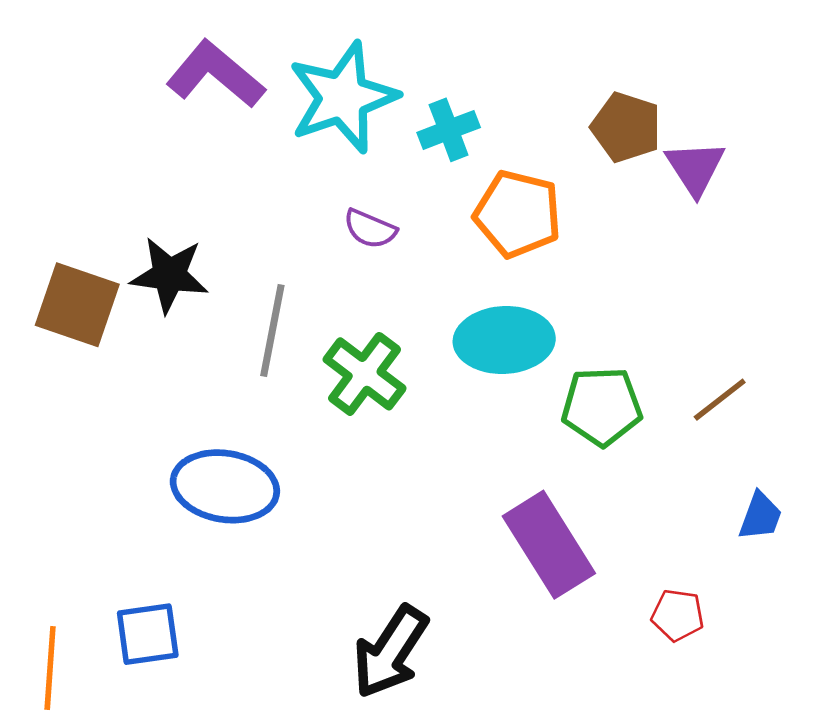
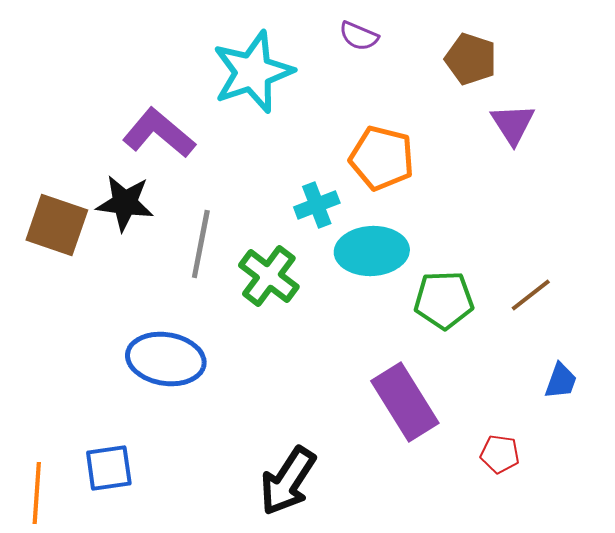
purple L-shape: (215, 74) -> (159, 133), moved
brown pentagon: (626, 127) -> (471, 59), moved
cyan cross: (449, 130) -> (317, 205), moved
purple semicircle: (370, 229) -> (359, 36), moved

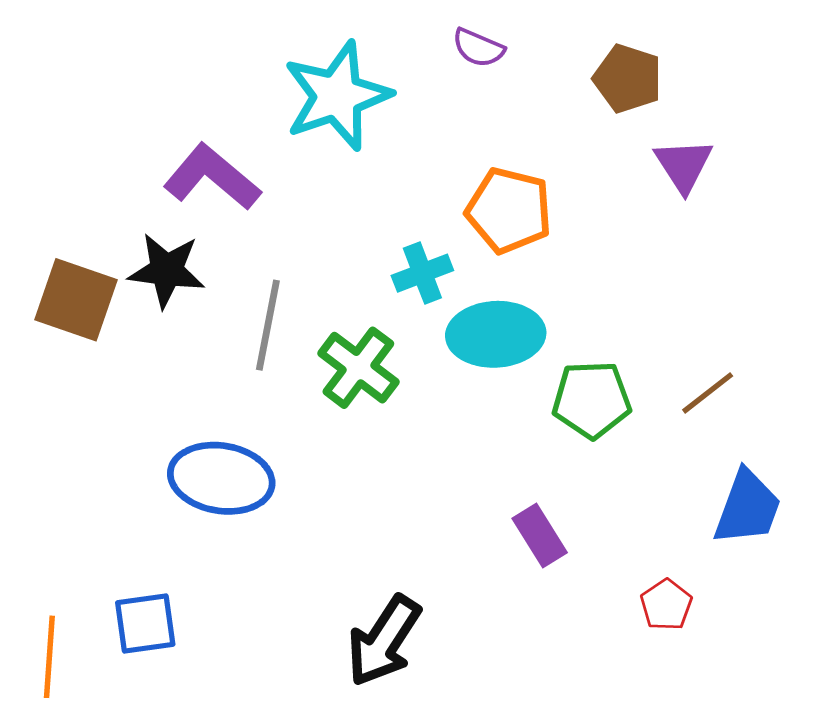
blue trapezoid: (561, 381) -> (748, 508), size x1.6
purple rectangle: (405, 402) -> (540, 536), size x0.6
red pentagon: (500, 454) -> (666, 605), turned 30

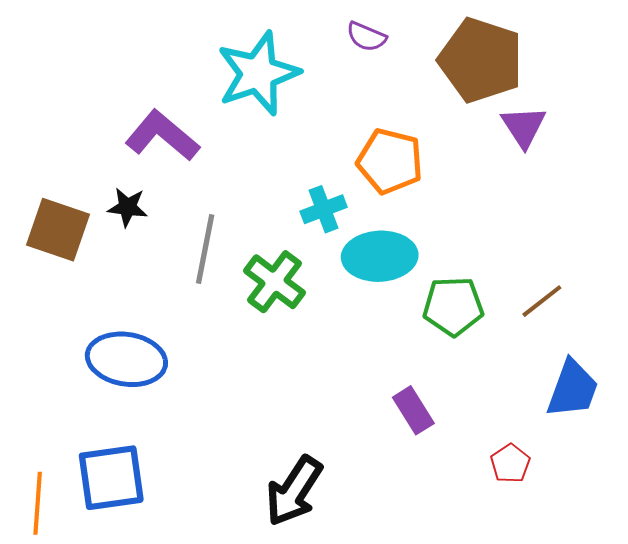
brown pentagon: (628, 79) -> (481, 60), size x1.6
black star: (167, 270) -> (127, 207), size x0.7
blue ellipse: (221, 478) -> (126, 359), moved
blue square: (145, 623) -> (111, 478), size x1.4

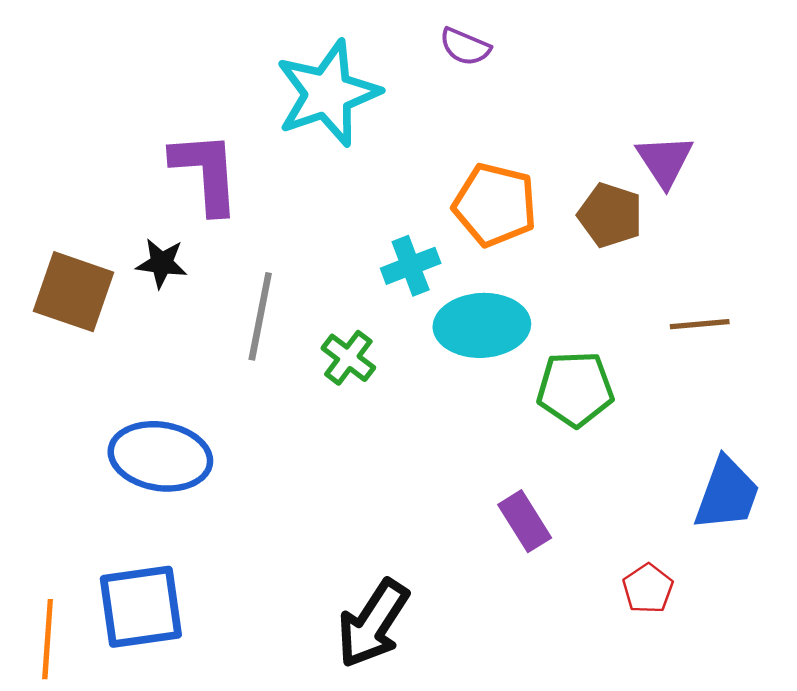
brown pentagon: (481, 60) -> (610, 215), moved, size x0.6
purple L-shape: (162, 136) -> (206, 172), turned 46
green cross: (275, 282) -> (348, 358), size x0.7
brown line: (542, 301) -> (700, 324), moved, turned 33

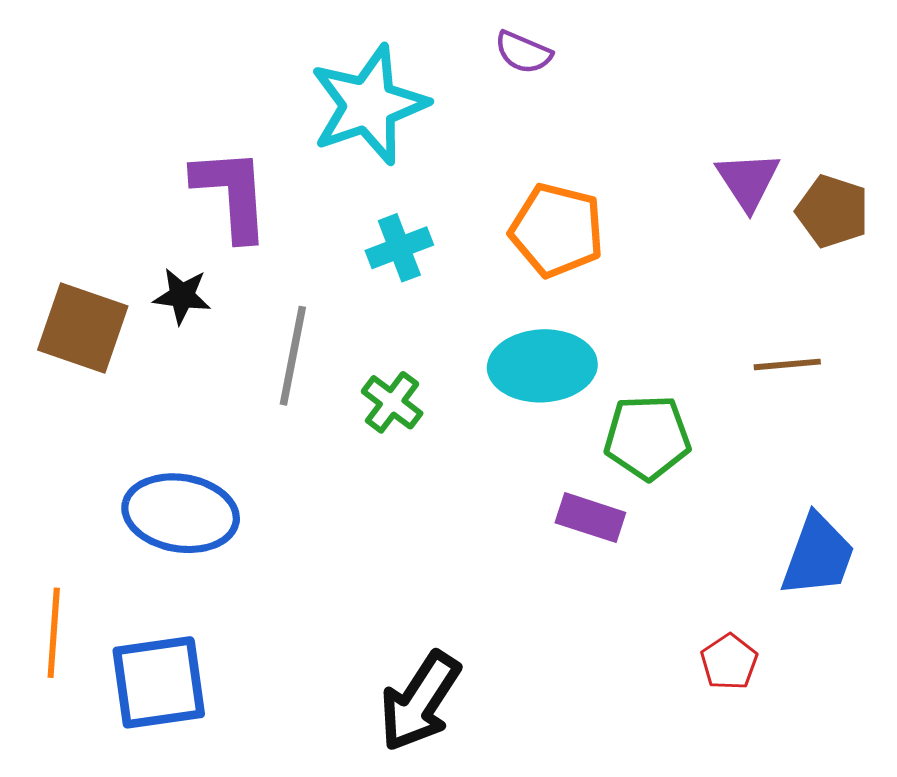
brown pentagon: (610, 215) -> (833, 211), moved
cyan cross: (411, 266) -> (399, 248), moved
purple rectangle: (525, 521) -> (590, 518), moved, turned -40
orange line: (48, 639) -> (54, 633), moved

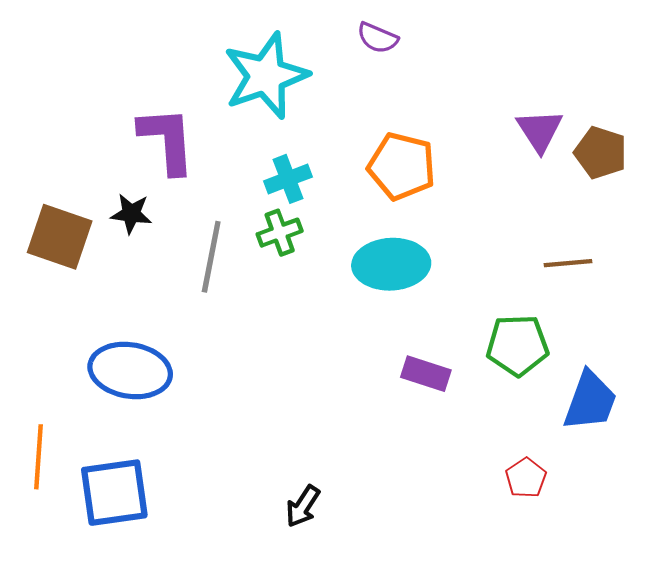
green cross: (392, 402) -> (280, 233), moved, turned 33
green pentagon: (647, 437) -> (518, 345), moved
black arrow: (420, 701) -> (303, 506), size x0.6

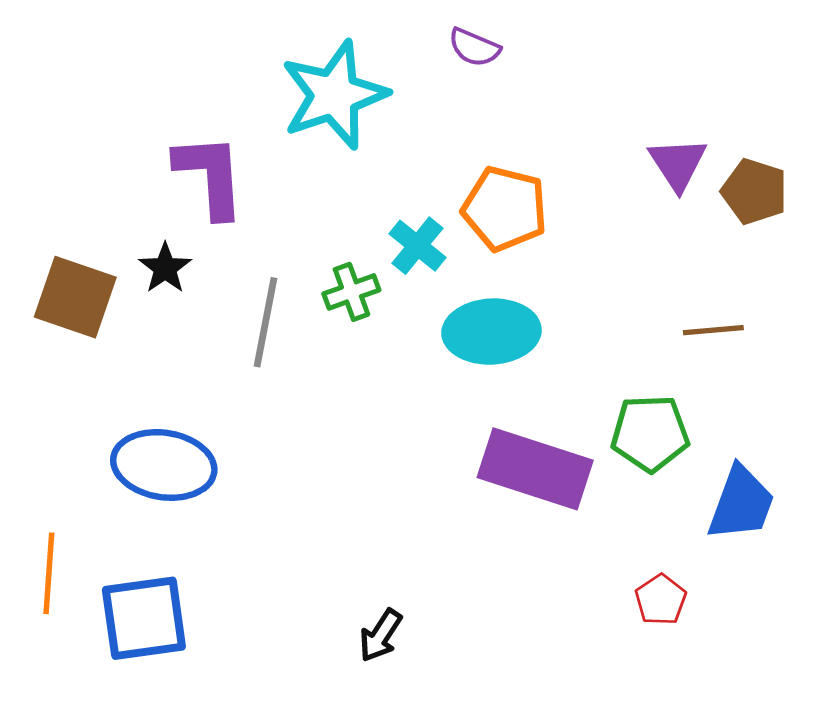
cyan cross: (288, 179) -> (417, 246), moved, turned -30
black star: (131, 214) -> (165, 268), turned 30
purple rectangle: (426, 374) -> (535, 469), size x1.8

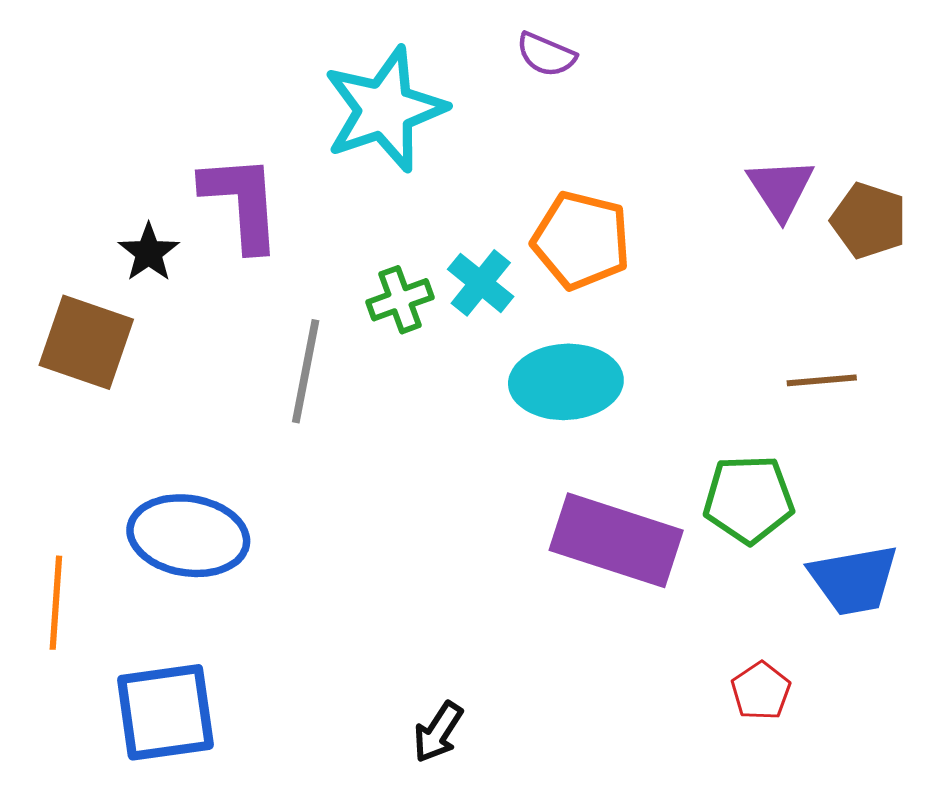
black star: (165, 268) -> (149, 252), moved
green cross: (351, 292) -> (400, 300), moved
blue trapezoid: (741, 503) -> (854, 580), turned 60
orange line: (49, 573) -> (56, 603), moved

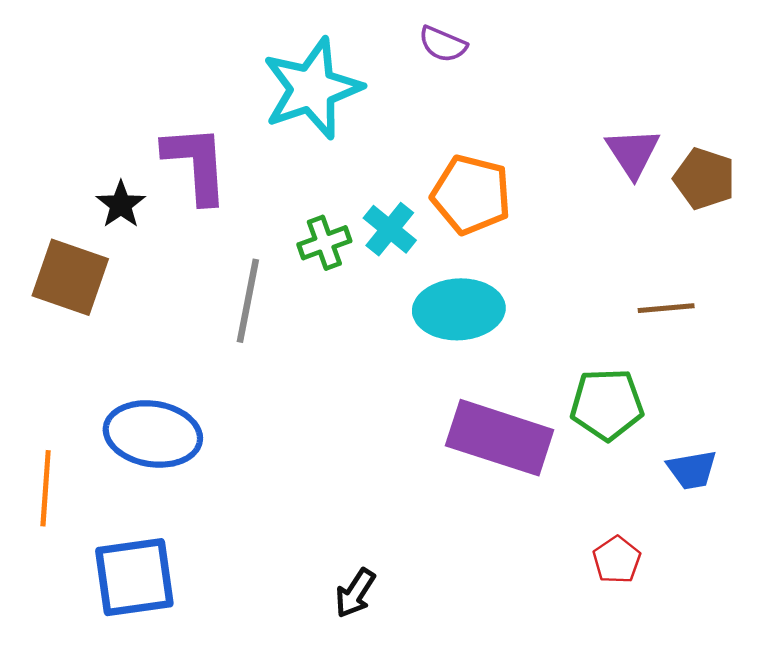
blue trapezoid: (854, 580) -> (692, 470), size x0.7

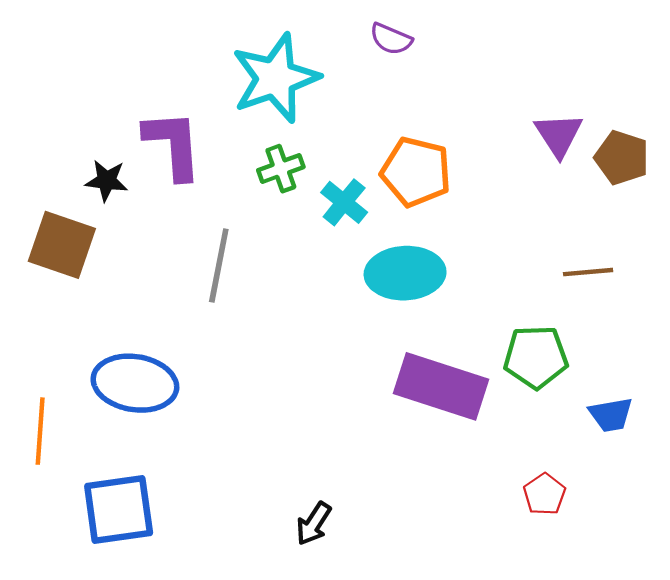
black star: (121, 205) -> (107, 181), turned -30
green cross: (324, 243) -> (281, 169), moved

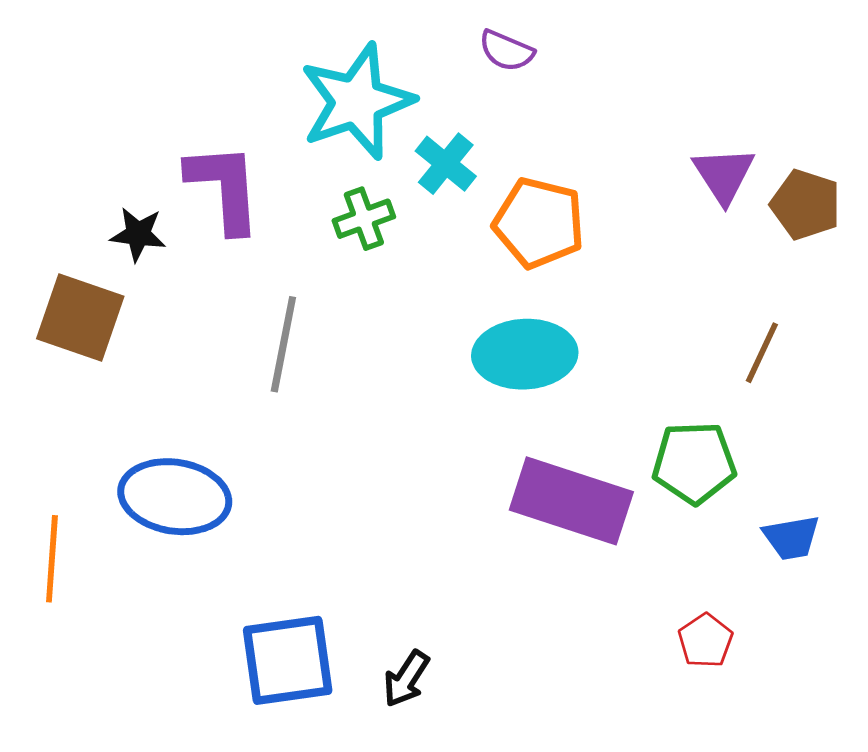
cyan cross: (344, 202) -> (446, 164), moved
brown line: (588, 272) -> (762, 353), turned -60
blue square: (119, 509) -> (288, 660), moved

